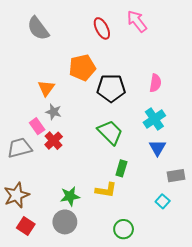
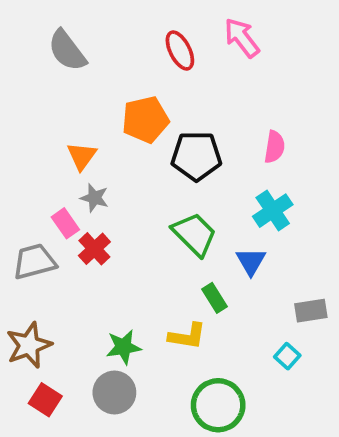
blue triangle: (157, 148) -> (251, 262), moved
green rectangle: (121, 168) -> (214, 298), turned -49
green circle: (124, 229) -> (218, 405), size x1.5

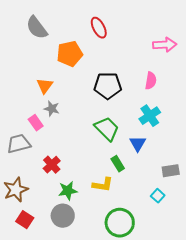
pink arrow: (242, 38) -> (165, 45), moved, turned 125
orange pentagon: (145, 120) -> (70, 54), moved
red cross: (94, 249) -> (52, 165), moved

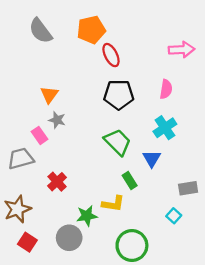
red ellipse: (99, 28) -> (111, 55), moved
orange pentagon: (70, 54) -> (91, 30), moved
green star: (68, 191) -> (87, 216), moved

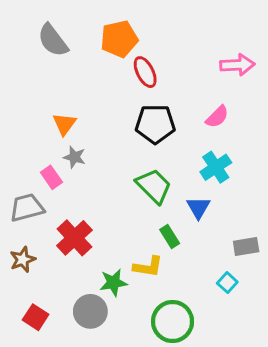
pink semicircle: (166, 89) -> (217, 117), turned 36
red cross: (57, 182) -> (74, 238), size x1.4
brown star: (17, 209) -> (23, 259), moved, size x0.7

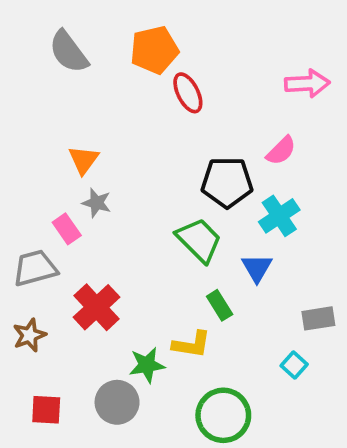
black pentagon: (155, 124) -> (227, 182), moved
red square: (36, 317) -> (46, 410), turned -30

